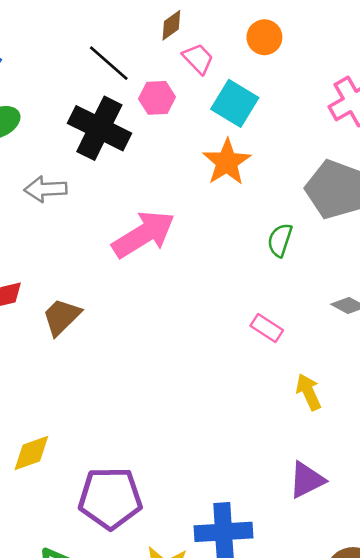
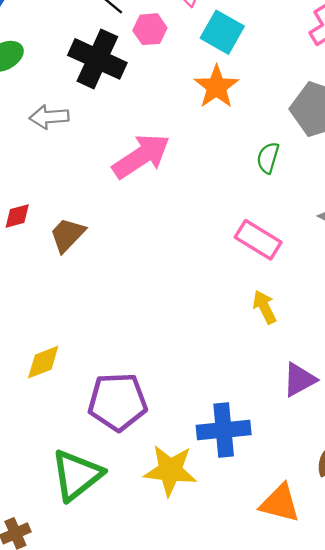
pink rectangle: (267, 328) -> (258, 240), size x1.5
yellow arrow: (308, 392) -> (264, 307), moved

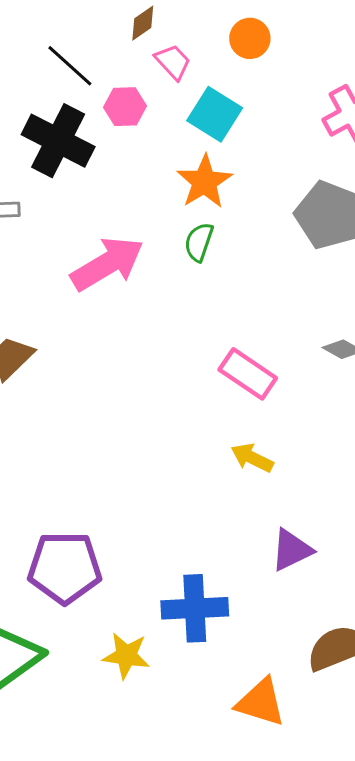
green semicircle: (268, 158) -> (199, 242), moved
yellow arrow: (264, 307) -> (252, 458), turned -40
yellow star: (170, 470) -> (126, 656), size x0.7

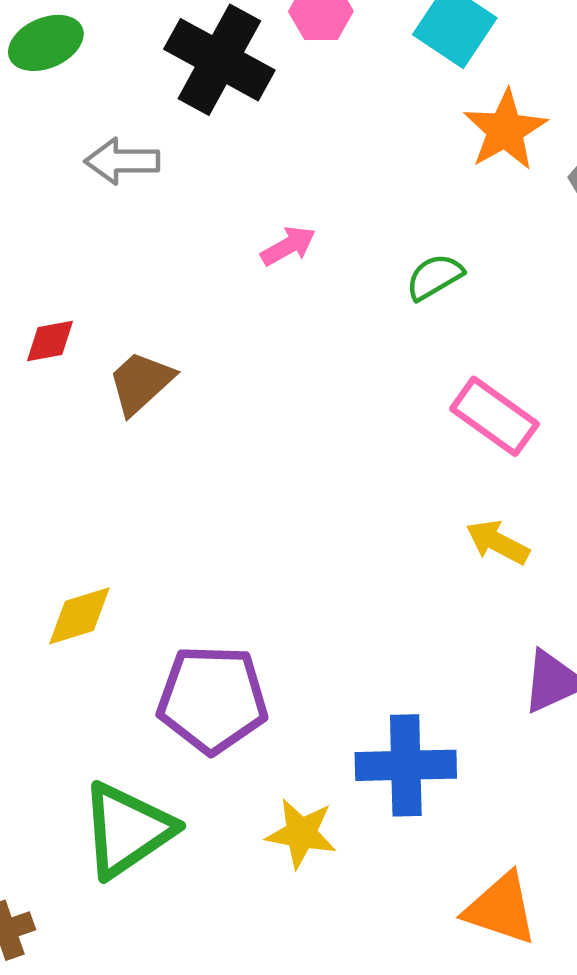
orange star: (204, 182) -> (505, 130), moved
green semicircle: (199, 242) -> (435, 277), moved, turned 39
pink arrow: (107, 264) -> (288, 246), size x0.5

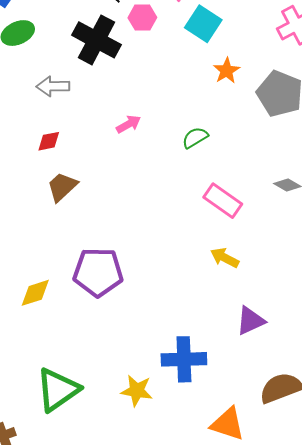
orange star: (505, 130) -> (227, 71), size x0.7
red diamond: (50, 341) -> (49, 141), moved
purple pentagon: (212, 699) -> (98, 272), moved

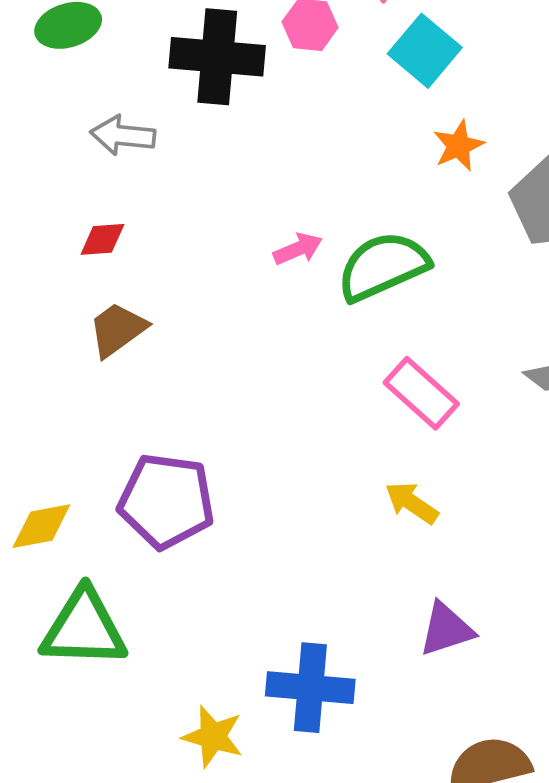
black cross: (97, 40) -> (217, 57), turned -30
pink arrow: (128, 124) -> (298, 249), moved
green semicircle: (195, 138) -> (383, 266), size x1.8
green triangle: (58, 390) -> (84, 628), moved, turned 30

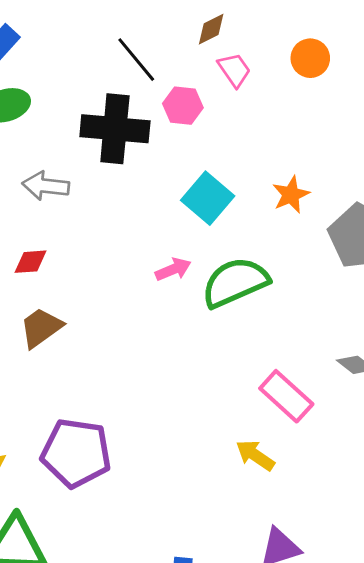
cyan square: (425, 51) -> (208, 198), moved
pink rectangle: (421, 393) -> (286, 396), moved

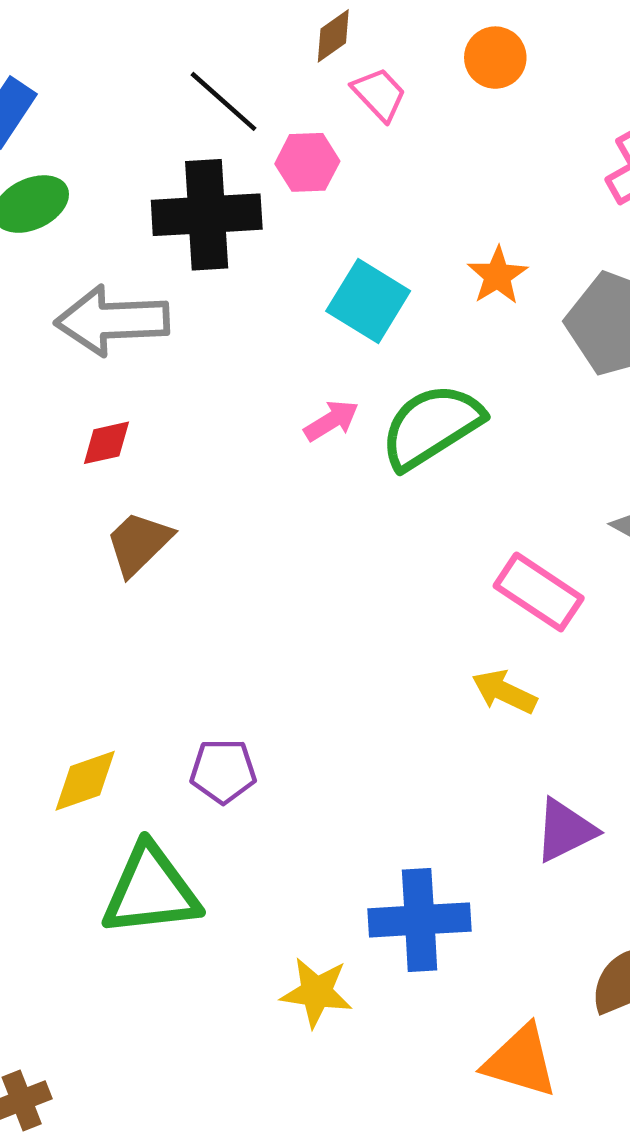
gray arrow: (46, 186) -> (112, 321), size x1.5
purple pentagon: (76, 453) -> (223, 771), moved, size x0.6

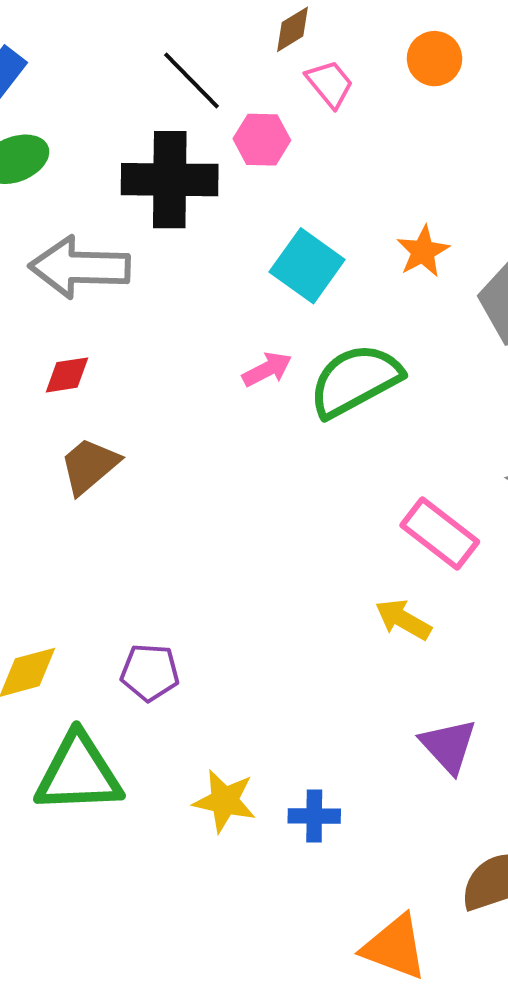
purple triangle: (565, 830) -> (448, 746), turned -50
blue cross: (420, 920) -> (314, 816), size x0.6
yellow star: (316, 992) -> (224, 801), moved

